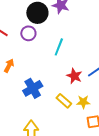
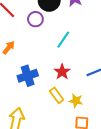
red star: (74, 76) -> (62, 72), moved

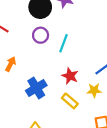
purple circle: (35, 19) -> (41, 35), moved
yellow star: (76, 101) -> (94, 90), moved

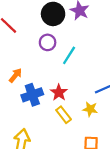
orange arrow: (11, 64) -> (15, 75), moved
red star: (70, 76) -> (59, 92), moved

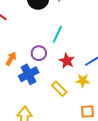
purple circle: (48, 42) -> (39, 53), moved
red star: (59, 92) -> (67, 61), moved

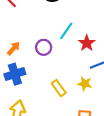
red star: (67, 61) -> (87, 43), moved
blue cross: (29, 74) -> (15, 74), moved

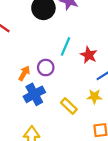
orange arrow: (14, 48) -> (24, 73), moved
blue cross: (15, 74) -> (34, 94), moved

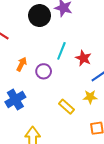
orange arrow: (24, 73) -> (22, 64), moved
blue cross: (34, 94) -> (15, 100), moved

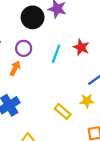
red star: (83, 58) -> (81, 47), moved
purple circle: (44, 71) -> (24, 48), moved

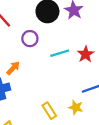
cyan line: (56, 54) -> (60, 53), turned 36
orange arrow: (15, 68) -> (13, 68), moved

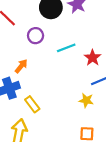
red star: (86, 54) -> (93, 58), moved
yellow rectangle: (49, 111) -> (32, 104), moved

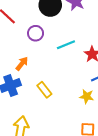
yellow rectangle: (32, 104) -> (44, 90), moved

